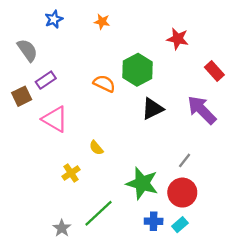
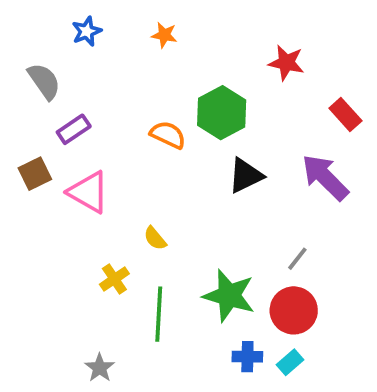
brown square: (22, 96) -> (35, 174), moved
green line: (99, 213) -> (159, 314), moved, turned -44

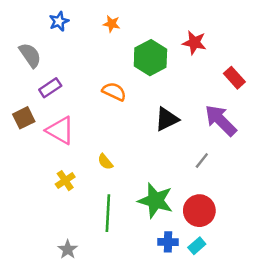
green hexagon: (222, 113) -> (150, 58), moved
gray line: (297, 259) -> (202, 160), moved
yellow cross: (114, 279) -> (65, 181), moved

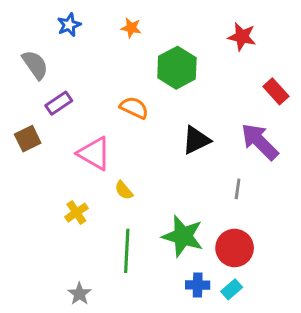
red star: (194, 43) -> (242, 37), moved
pink triangle: (60, 130) -> (94, 153), moved
gray line: (202, 160) -> (238, 189), turned -30

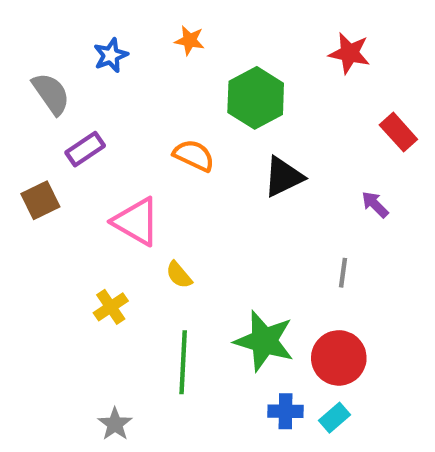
blue star: (69, 25) -> (111, 55), moved
black triangle: (196, 140) -> (283, 177), moved
purple arrow: (260, 142) -> (375, 204), size x0.5

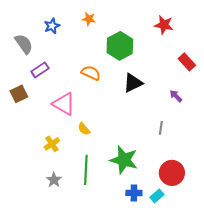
red circle: (339, 358) -> (172, 173), moved
gray star: (115, 424) -> (54, 180), moved

